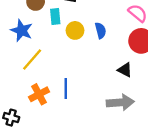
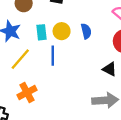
cyan rectangle: (55, 17) -> (41, 32), moved
blue line: (66, 89) -> (53, 56), moved

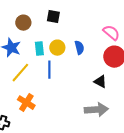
orange cross: (27, 93) -> (26, 103), turned -30

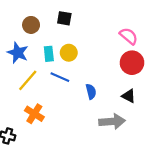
blue semicircle: (79, 48) -> (91, 92), moved
blue line: (49, 70) -> (60, 77), turned -66
black triangle: (100, 82) -> (129, 96), moved

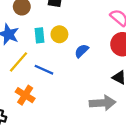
blue line: (60, 77) -> (44, 70), moved
blue semicircle: (91, 92) -> (82, 51), moved, turned -120

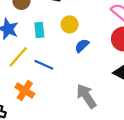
yellow circle: (59, 34) -> (70, 24), moved
gray arrow: (103, 103) -> (86, 96), moved, turned -120

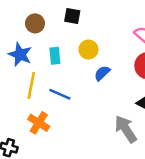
yellow line: (18, 57) -> (31, 86), turned -30
gray arrow: (86, 96) -> (126, 129), moved

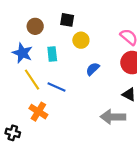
yellow circle: (88, 50) -> (81, 40), moved
yellow line: (31, 86) -> (32, 80), turned -45
gray arrow: (126, 129) -> (113, 117), turned -55

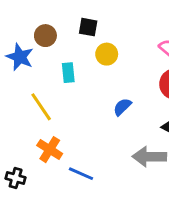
blue star: (22, 53) -> (20, 57), moved
blue semicircle: (93, 69) -> (122, 107), moved
blue line: (56, 87) -> (81, 174), moved

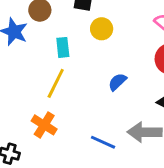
yellow line: (41, 107) -> (56, 83), moved, turned 60
blue line: (81, 174) -> (103, 142), moved

